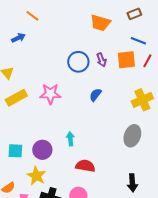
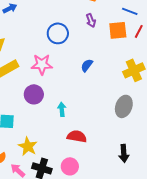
purple arrow: (101, 60) -> (91, 20), moved
blue circle: (78, 62) -> (58, 33), moved
purple circle: (42, 150) -> (34, 94), moved

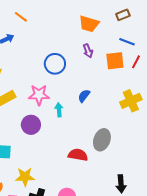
gray ellipse: (124, 106) -> (102, 140), moved
cyan arrow: (62, 109) -> (59, 110), moved
red semicircle: (77, 136) -> (78, 155), moved
yellow star: (28, 146) -> (25, 177), turned -30

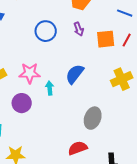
blue line: (127, 42) -> (125, 13), moved
blue circle: (55, 64) -> (46, 31), moved
blue semicircle: (84, 96) -> (75, 74), size x1.5
red semicircle: (78, 155) -> (78, 148), moved, turned -30

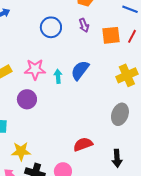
cyan arrow: (50, 88) -> (58, 76), moved
gray ellipse: (93, 118) -> (120, 114), moved

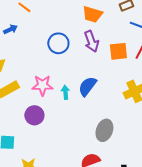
purple arrow: (84, 25) -> (91, 41), size x1.5
gray ellipse: (120, 114) -> (104, 130), moved

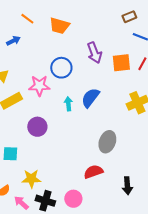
orange trapezoid: (92, 14) -> (59, 26), moved
blue circle: (58, 43) -> (61, 68), moved
pink star: (42, 85) -> (39, 86), moved

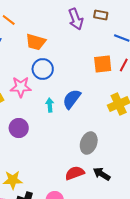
brown rectangle: (129, 17) -> (101, 15), moved, turned 32
orange trapezoid: (59, 26) -> (36, 42), moved
purple arrow: (94, 53) -> (76, 19), moved
black arrow: (127, 186) -> (102, 174), moved, turned 126

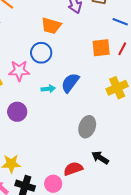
orange trapezoid: (36, 42) -> (51, 26), moved
cyan arrow: (50, 105) -> (48, 89), turned 88
red semicircle: (75, 173) -> (73, 169), moved

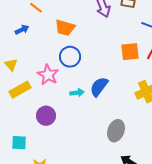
orange trapezoid: (51, 26) -> (65, 28), moved
pink star: (19, 71) -> (48, 75), turned 30

